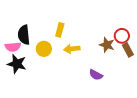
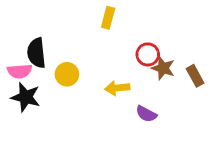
yellow rectangle: (60, 30) -> (108, 18), moved
red circle: (122, 36) -> (148, 54), moved
yellow arrow: (72, 49) -> (117, 88), moved

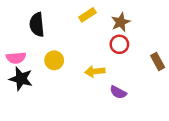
yellow rectangle: (108, 18) -> (87, 15), turned 42
black semicircle: (36, 53) -> (37, 25), moved
brown star: (163, 68) -> (121, 22), moved, turned 30

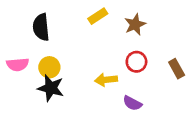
red circle: (119, 44) -> (136, 62), moved
yellow circle: (54, 60) -> (49, 67), moved
black star: (21, 79) -> (51, 88), moved

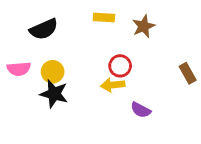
yellow rectangle: (98, 16) -> (104, 17), turned 36
black semicircle: (41, 27) -> (44, 29), turned -108
red circle: (136, 62) -> (120, 66), moved

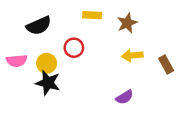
red circle: (120, 66) -> (74, 48), moved
yellow arrow: (113, 85) -> (132, 55), moved
purple semicircle: (141, 110) -> (125, 97), turned -60

